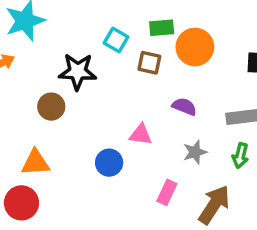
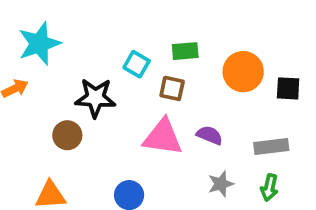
orange circle: (195, 47) -> (243, 72), moved
pink triangle: (141, 135) -> (163, 137), moved, size x1.6

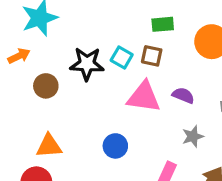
cyan square: (137, 64) -> (122, 57), moved
brown circle: (67, 135) -> (46, 86), moved

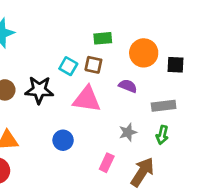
black star: (87, 64) -> (39, 90), moved
purple semicircle: (183, 95) -> (128, 86), moved

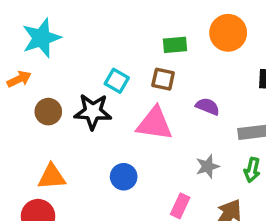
orange circle: (144, 53) -> (228, 33), moved
cyan square: (68, 66) -> (117, 81), moved

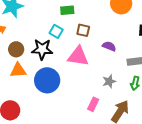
green rectangle: (175, 45) -> (67, 10), moved
orange triangle: (52, 177) -> (18, 70), moved
blue circle: (124, 177) -> (47, 80), moved, size x1.6

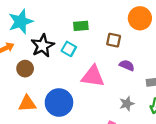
brown square: (83, 30) -> (114, 40), moved
black star: (42, 49) -> (43, 46), moved, turned -30
orange triangle: (18, 70) -> (27, 104), moved

